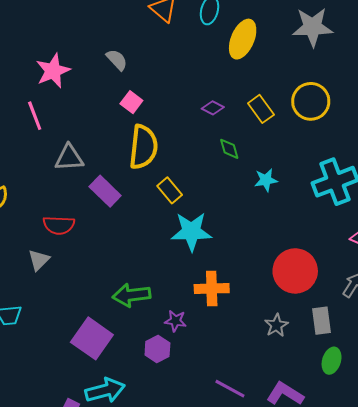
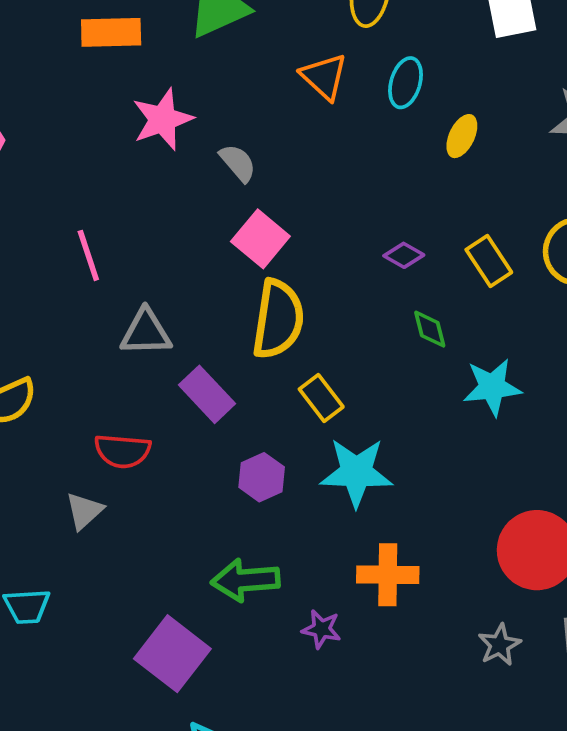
yellow ellipse: (243, 39) -> (462, 136), size x0.6
pink star: (53, 71) -> (163, 119), moved
pink square: (131, 102) -> (260, 239), size x1.4
cyan star: (266, 180) -> (492, 387), size x1.4
purple hexagon: (157, 349) -> (262, 477), moved

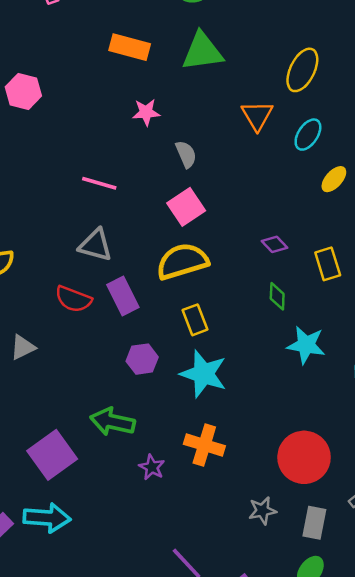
pink star: (163, 119) -> (146, 112), size x0.7
pink line: (88, 255) -> (99, 183), moved, turned -72
yellow semicircle: (278, 319) -> (182, 261), turned -132
red semicircle: (123, 451) -> (73, 299), moved

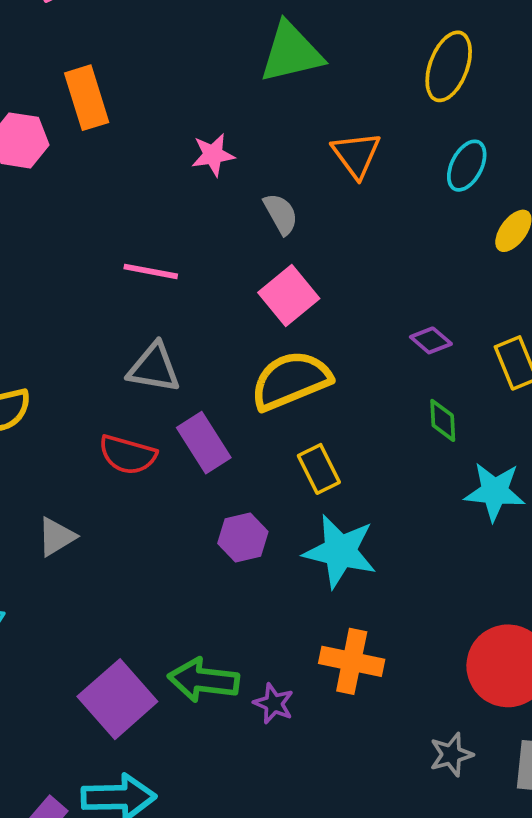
orange rectangle: (130, 47) -> (87, 98), moved, turned 63
orange triangle: (257, 115) -> (356, 155), moved
green arrow: (113, 422) -> (203, 680), moved

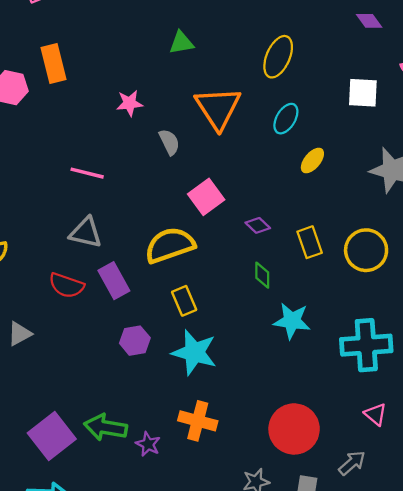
green triangle: (291, 52) -> (181, 43), size x0.6
orange triangle: (356, 155) -> (218, 108), size x1.5
pink square: (289, 295) -> (206, 197), moved

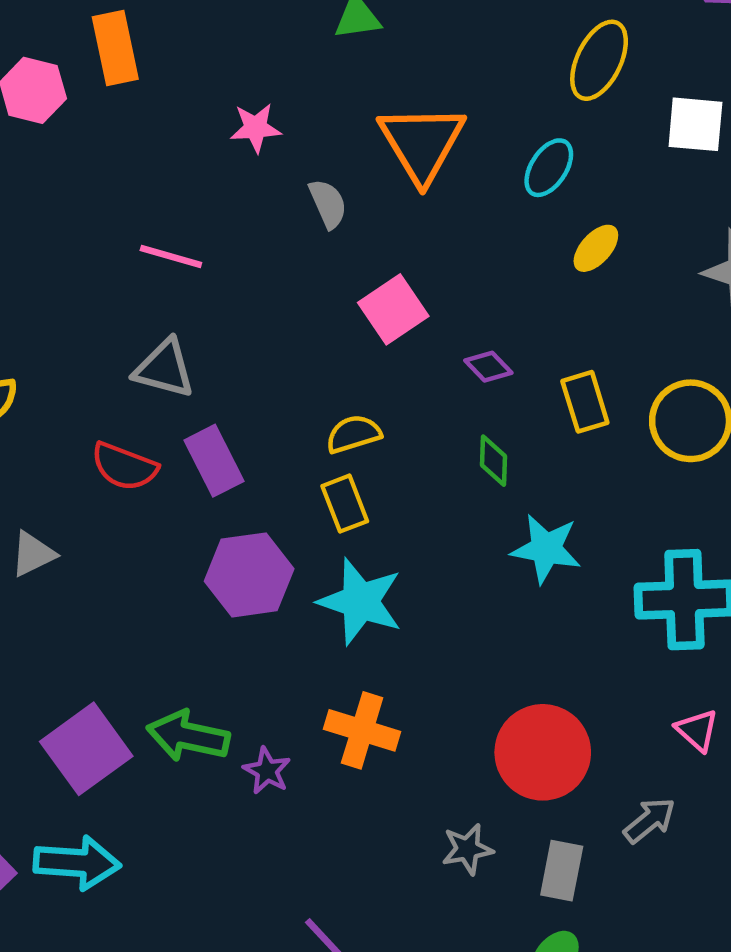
yellow ellipse: (278, 57) -> (599, 60), moved
yellow semicircle: (170, 245) -> (354, 434), moved, size x0.6
purple hexagon: (135, 341) -> (249, 575), size x1.5

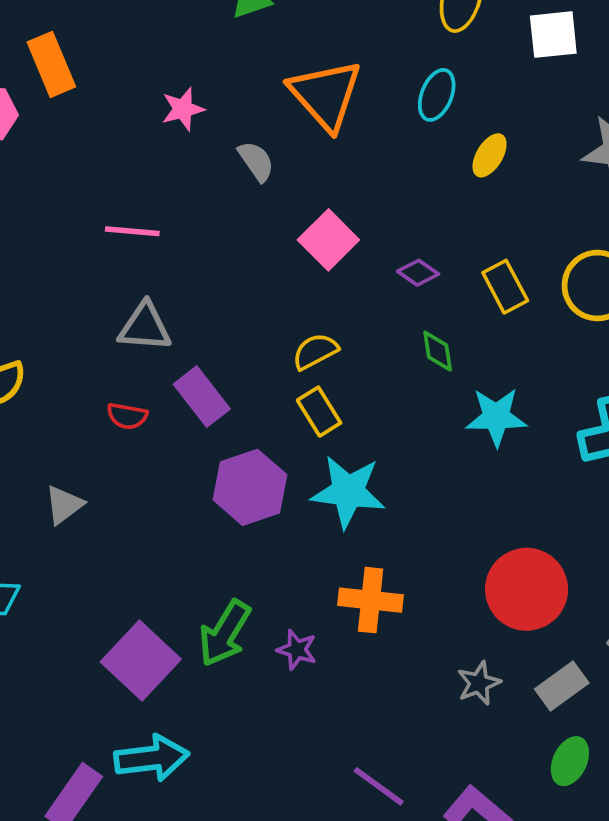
red semicircle: (124, 466) -> (127, 416), size x0.7
green arrow: (188, 736) -> (225, 633), turned -60
gray rectangle: (562, 871) -> (562, 686), turned 54

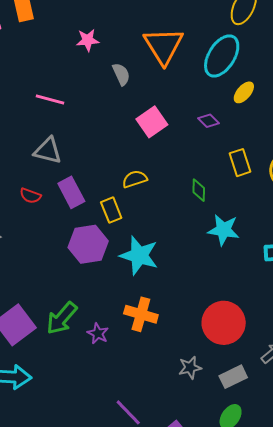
cyan ellipse: (437, 95) -> (222, 56), size x1.6
purple diamond: (418, 273) -> (209, 121), moved
yellow rectangle: (319, 412) -> (111, 210), moved

